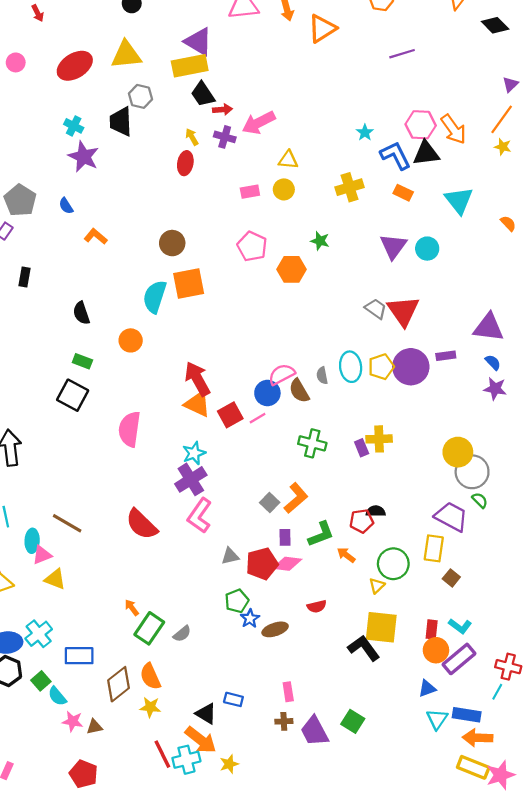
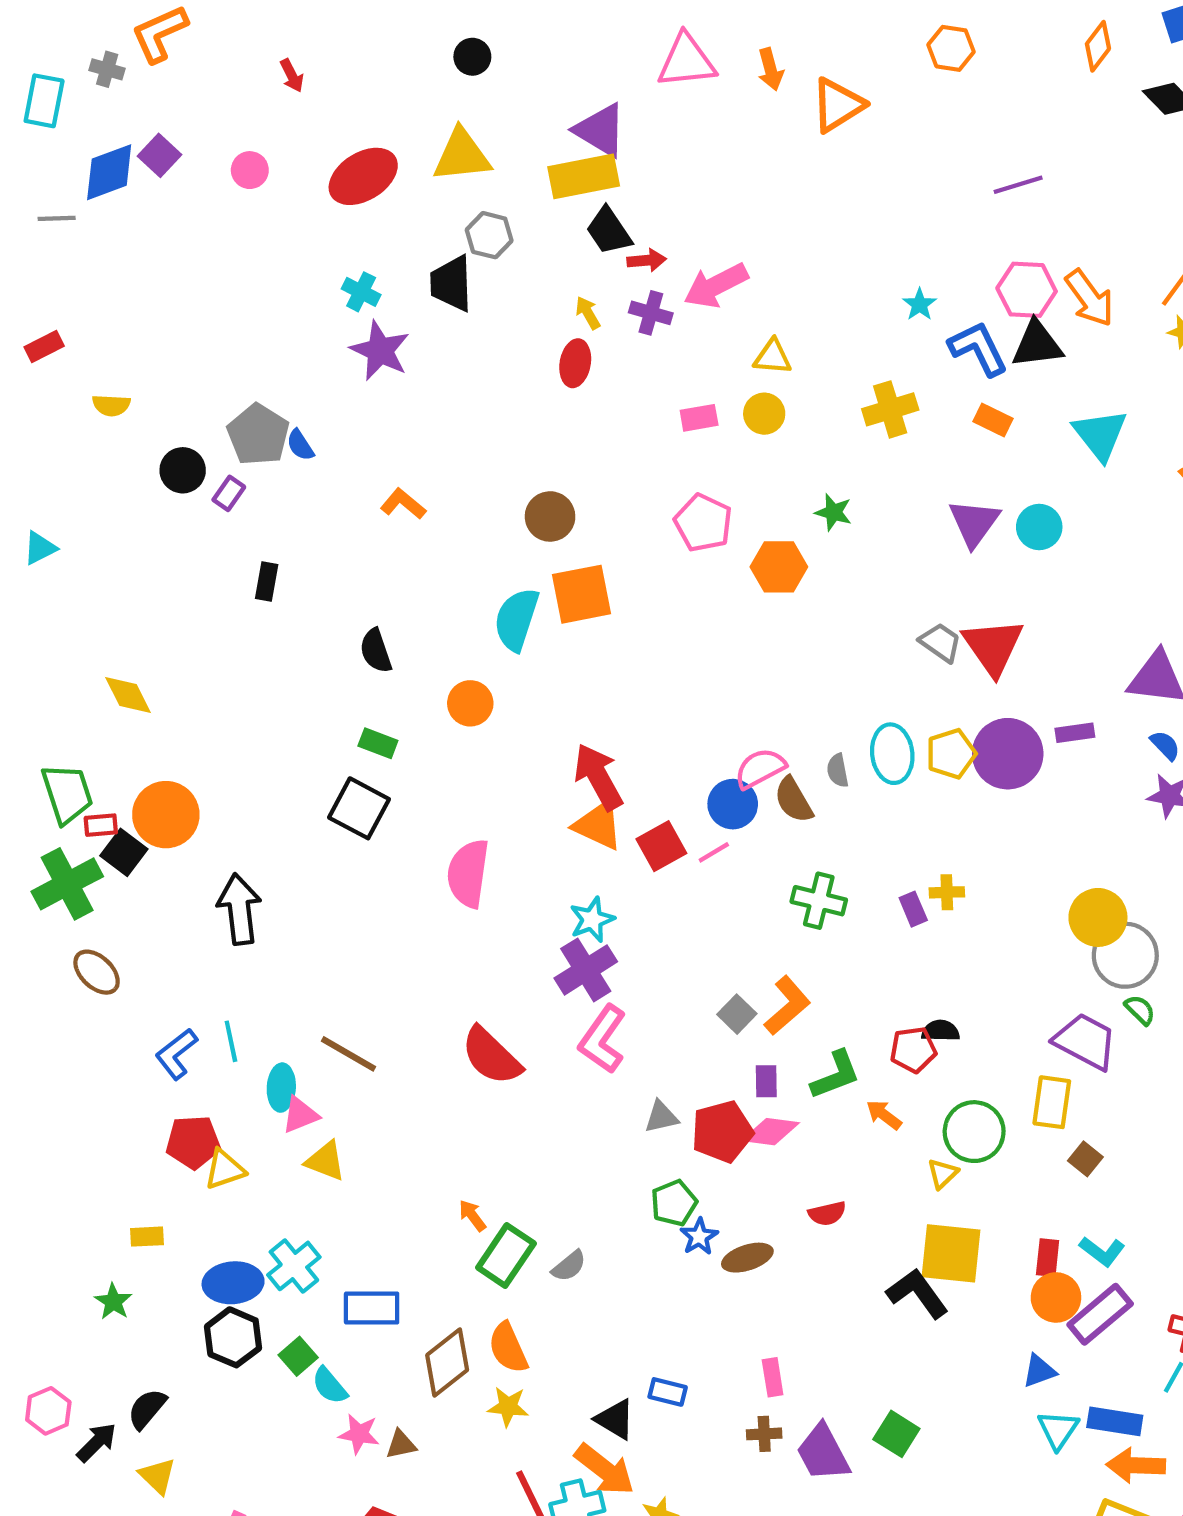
purple line: (402, 54) -> (1018, 185), moved
blue semicircle: (66, 206) -> (300, 445), moved
yellow cross: (379, 439) -> (947, 892), size x0.7

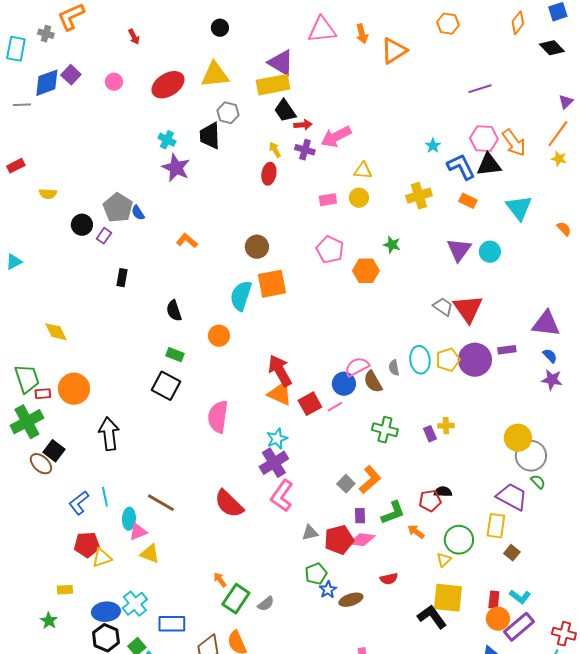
black square: (124, 852) -> (54, 451), moved

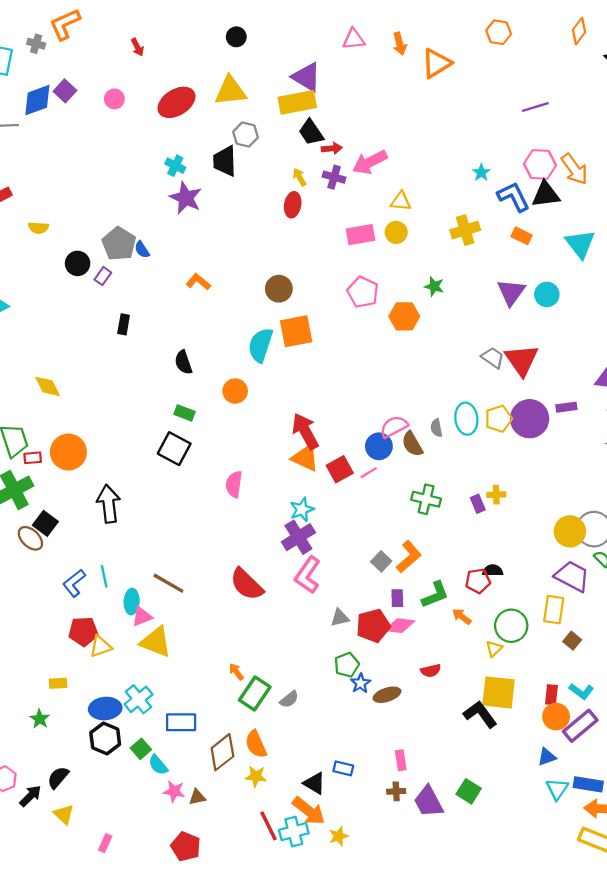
pink triangle: (322, 30) -> (354, 39), size x0.7
pink rectangle: (328, 200) -> (361, 235), size x1.4
pink semicircle: (218, 417) -> (234, 484), size x0.7
yellow circle: (518, 438) -> (570, 531), moved
yellow triangle: (150, 554) -> (156, 642), size x1.4

